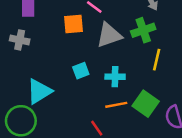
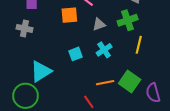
gray triangle: (109, 35) -> (99, 24), size x0.6
cyan cross: (115, 77) -> (104, 50), moved, turned -35

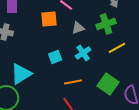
yellow line: (139, 45) -> (117, 48), turned 48
orange line: (105, 83) -> (73, 82), moved

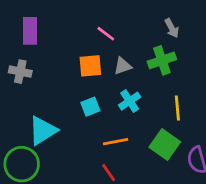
orange square: (49, 19) -> (90, 66), moved
yellow line: (117, 48) -> (177, 108), moved, turned -66

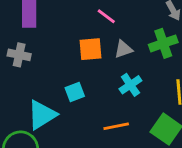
cyan square: (90, 107) -> (75, 92), moved

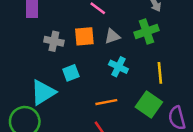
gray cross: (19, 55) -> (54, 41), moved
cyan cross: (130, 85) -> (118, 67), turned -30

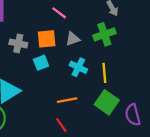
cyan square: (71, 73) -> (41, 63), moved
yellow line: (160, 73) -> (104, 73), moved

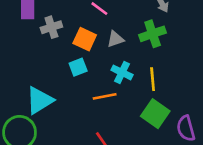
orange square: (47, 39) -> (85, 39), turned 30
gray cross: (18, 43) -> (51, 27), moved, turned -30
orange line: (67, 100) -> (105, 96), moved

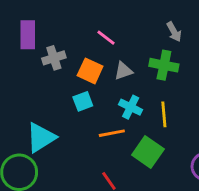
green cross: (153, 34) -> (164, 65), turned 30
green square: (155, 114) -> (148, 152), moved

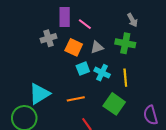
purple rectangle: (28, 35) -> (65, 17), moved
cyan square: (83, 101) -> (83, 69), moved
orange line: (112, 133) -> (76, 99), moved

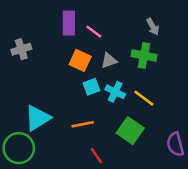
gray cross: (48, 38) -> (21, 49), moved
yellow line: (125, 78) -> (144, 98), turned -48

